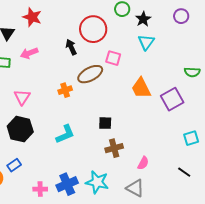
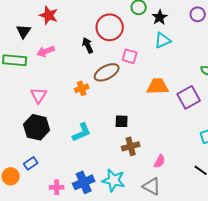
cyan triangle: (146, 42) -> (163, 40), turned 30
orange trapezoid: (141, 88) -> (158, 86), turned 115

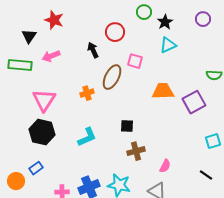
red circle: (110, 27) -> (115, 32), size x0.7
brown ellipse: (107, 72) -> (112, 77), turned -35
pink triangle: (39, 95) -> (44, 100), size x1.4

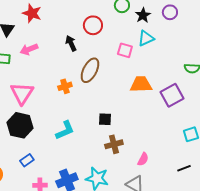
purple circle: (203, 19) -> (170, 12), moved
pink square: (135, 61) -> (125, 50), moved
blue rectangle: (36, 168) -> (27, 160), moved
black line: (206, 175) -> (184, 168), turned -56

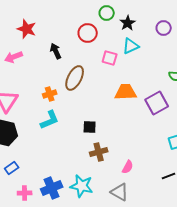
purple circle: (170, 12) -> (164, 28), moved
red star: (32, 13) -> (27, 29), moved
red circle: (93, 25) -> (88, 33), moved
cyan L-shape: (65, 130) -> (50, 120), moved

